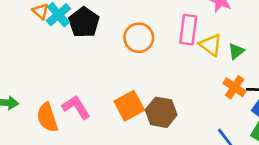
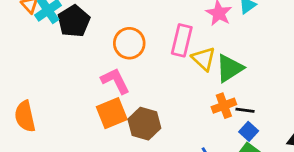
green triangle: (236, 51) -> (230, 68), size x1.6
orange cross: (235, 87) -> (224, 106), turned 30
pink L-shape: (76, 107) -> (115, 81), moved

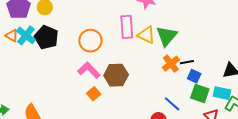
orange square: (112, 113) -> (94, 94), size x0.6
brown hexagon: (144, 124) -> (116, 75), moved

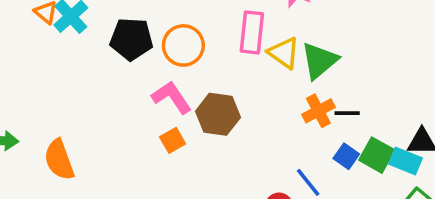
black pentagon: (46, 37) -> (131, 39), moved, turned -30
blue square: (194, 76) -> (346, 156), moved
cyan rectangle: (222, 93) -> (405, 161), moved
green square: (200, 94) -> (377, 155), moved

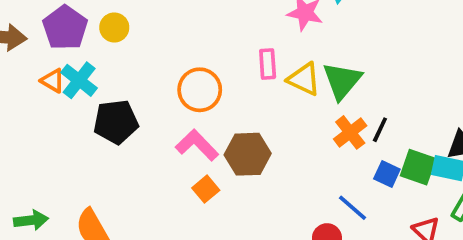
pink rectangle: (252, 32) -> (268, 64), size x0.7
black pentagon: (131, 39) -> (116, 122), moved
black line: (347, 113) -> (380, 130), turned -55

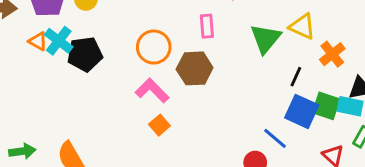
yellow triangle: (304, 79) -> (302, 26), moved
black pentagon: (116, 122) -> (85, 54), moved
orange cross: (350, 132) -> (332, 54), moved
brown hexagon: (248, 154) -> (195, 68), moved
blue square: (387, 174) -> (302, 111), size x1.6

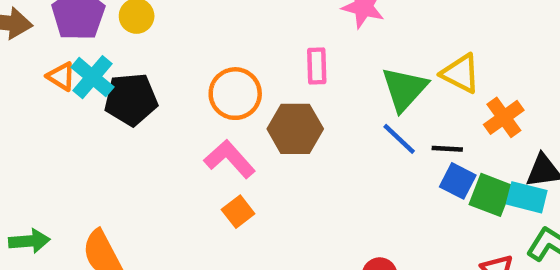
black line: (296, 77) -> (447, 149), turned 66
blue square: (302, 111) -> (458, 181), moved, size x0.7
blue line: (275, 138) -> (399, 139), moved

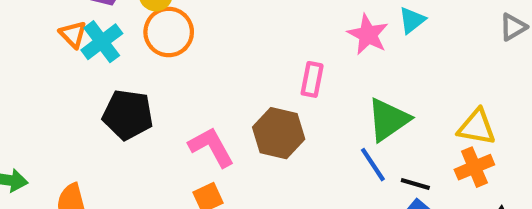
yellow triangle: (461, 73) -> (477, 127), moved, turned -30
orange circle: (235, 94) -> (169, 32), moved
black pentagon: (131, 99) -> (128, 115), moved

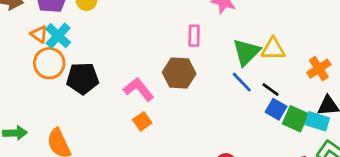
orange circle: (169, 32) -> (49, 63), moved
yellow triangle: (477, 127) -> (273, 49), moved
orange cross: (474, 167) -> (319, 69), moved
black line: (415, 184) -> (271, 89), turned 30

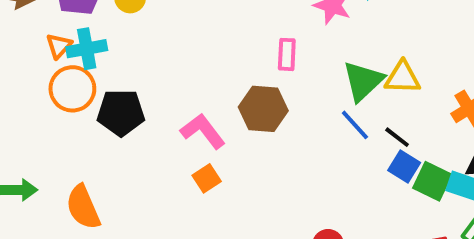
orange triangle: (39, 34) -> (59, 46), turned 36
cyan cross: (58, 36) -> (87, 49), turned 35

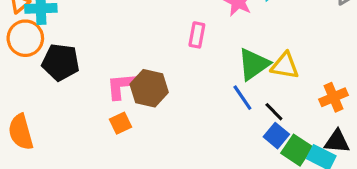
brown hexagon: (263, 109) -> (149, 88), moved
pink L-shape: (203, 131) -> (123, 86), turned -66

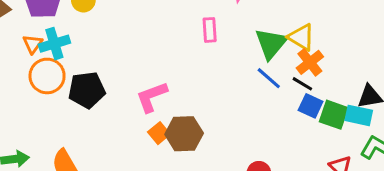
yellow triangle: (285, 66) -> (301, 37), turned 36
brown hexagon: (149, 88) -> (184, 134), moved
orange cross: (334, 97) -> (310, 62), moved

